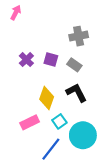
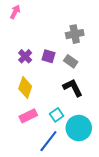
yellow diamond: (47, 98) -> (25, 88), moved

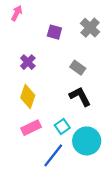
gray cross: (75, 34) -> (90, 28), moved, turned -36
purple square: (48, 56) -> (54, 32), moved

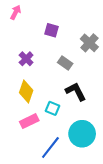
gray cross: (90, 28) -> (89, 43), moved
gray rectangle: (78, 68) -> (65, 63), moved
cyan square: (62, 127) -> (53, 108), moved, turned -32

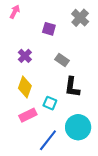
gray cross: (89, 43) -> (80, 18), moved
black L-shape: (76, 92) -> (72, 87), turned -145

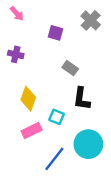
pink arrow: (15, 12) -> (17, 14), turned 112
purple cross: (25, 56) -> (16, 54), moved, turned -32

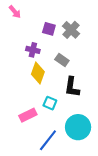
gray cross: (91, 20) -> (71, 30), moved
purple cross: (16, 54) -> (33, 50), moved
yellow diamond: (28, 99) -> (38, 73), moved

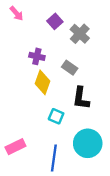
purple square: (49, 29) -> (55, 21), moved, turned 32
pink rectangle: (28, 115) -> (15, 147), moved
blue line: (48, 140) -> (54, 158), turned -30

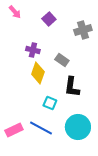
gray cross: (80, 34) -> (83, 30), moved, turned 30
blue line: (54, 158) -> (41, 128), moved, turned -70

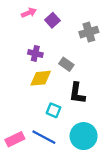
pink arrow: (15, 12) -> (29, 13), moved, turned -72
yellow diamond: (38, 73) -> (41, 78), turned 65

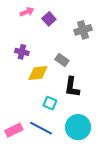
purple cross: (35, 53) -> (22, 52), moved

